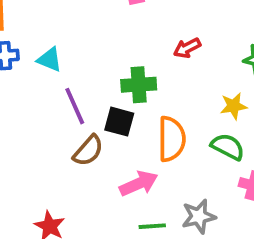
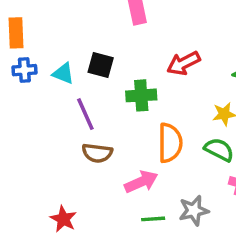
red arrow: (187, 48) -> (184, 63), size x1.4
black square: (119, 122) -> (101, 65), moved
brown semicircle: (88, 151) -> (97, 153), turned 56

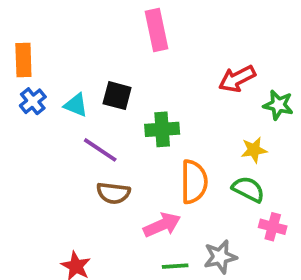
red arrow: (184, 63) -> (237, 79), moved
blue cross: (24, 70) -> (33, 101), turned -35
purple line: (85, 114) -> (100, 150), turned -32

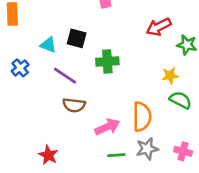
blue cross: (33, 101) -> (20, 68), moved
orange semicircle: (194, 182) -> (142, 117), moved
green semicircle: (248, 189) -> (180, 100), moved
pink cross: (273, 227) -> (183, 151), moved

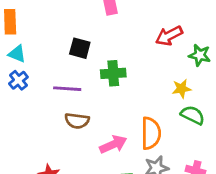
cyan triangle: (48, 45) -> (17, 54), moved
purple line: (65, 76) -> (67, 89), turned -30

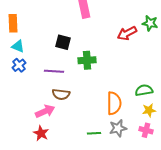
green star: (200, 55) -> (150, 23), moved
yellow star: (182, 89) -> (149, 110), moved
green semicircle: (193, 115) -> (144, 90), turned -36
pink arrow: (113, 144) -> (45, 111), moved

